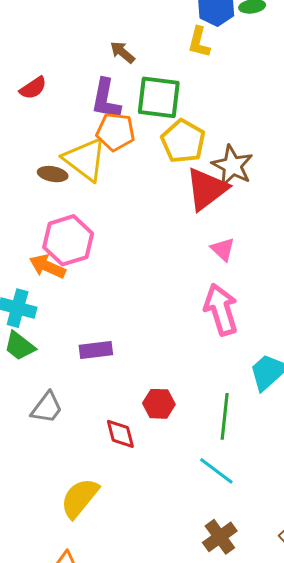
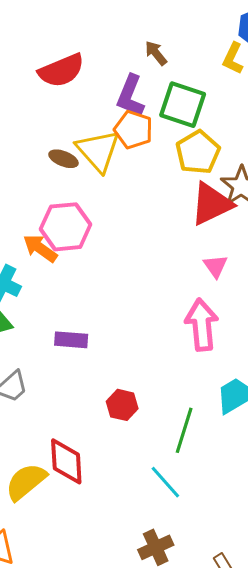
red semicircle: (33, 88) -> (61, 70), size x1.6
red diamond: (120, 434) -> (66, 461), moved, size x1.4

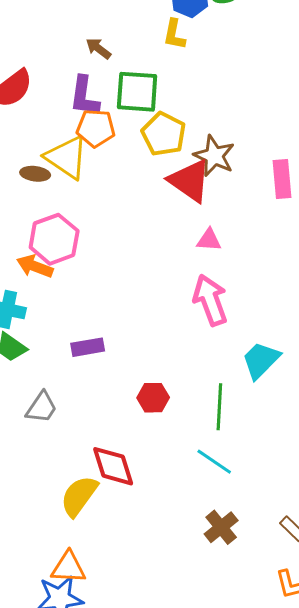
red triangle: (211, 204) -> (190, 181), turned -45
pink triangle: (215, 266) -> (209, 240), turned -36

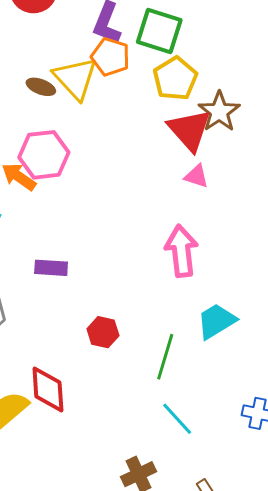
pink triangle: (209, 240) -> (196, 176), moved
cyan line: (214, 462) -> (177, 419), moved

